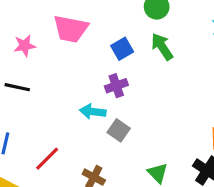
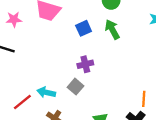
purple cross: (116, 86) -> (85, 64), moved
cyan arrow: (93, 112) -> (46, 92), moved

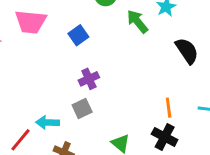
green arrow: (112, 29) -> (137, 22), moved
gray square: (75, 87) -> (82, 109), turned 35

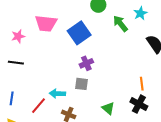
blue square: (78, 35) -> (79, 33), size x1.6
gray square: (82, 109) -> (81, 84), turned 32

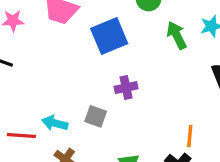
purple cross: (86, 63) -> (126, 88), moved
red line: (38, 106) -> (21, 136), turned 42

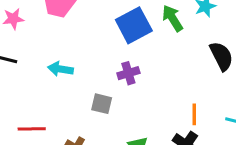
blue square: (109, 36) -> (134, 25), moved
cyan arrow: (55, 123) -> (60, 69), moved

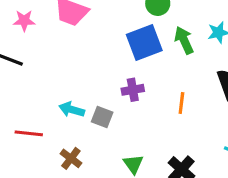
cyan arrow: (60, 69) -> (72, 110), moved
orange line: (194, 114) -> (181, 103), moved

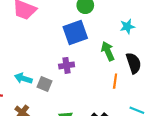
green arrow: (184, 40) -> (108, 51), moved
orange line: (181, 103) -> (115, 81), moved

